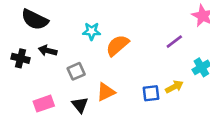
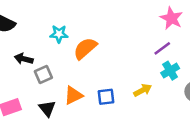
purple line: (174, 42) -> (162, 48), moved
black arrow: (48, 51) -> (24, 59), moved
blue square: (151, 93) -> (106, 97), moved

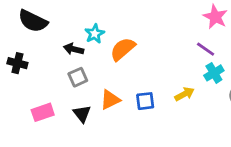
cyan star: (59, 34) -> (95, 34), turned -30
purple line: (162, 48) -> (206, 49), turned 72
black arrow: (24, 59) -> (74, 49), moved

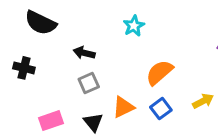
cyan star: (95, 34) -> (134, 26), moved
orange semicircle: (123, 49) -> (159, 72), moved
blue square: (145, 101) -> (161, 109), turned -30

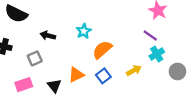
cyan star: (134, 26) -> (84, 31), moved
gray square: (89, 83) -> (35, 58), moved

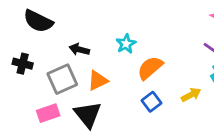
gray square: (35, 58) -> (62, 79), size x1.5
orange triangle: (76, 75) -> (98, 81), moved
black triangle: (54, 86) -> (88, 115), size x1.5

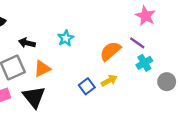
orange semicircle: (150, 68) -> (110, 51), moved
yellow arrow: (191, 95) -> (109, 80), moved

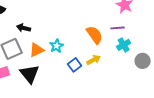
cyan star: (66, 38) -> (57, 46), moved
purple line: (137, 43) -> (118, 28), turned -40
orange semicircle: (110, 51) -> (95, 35), turned 96

